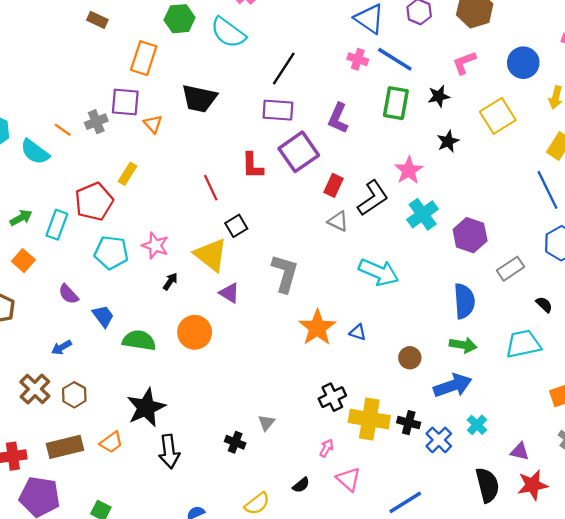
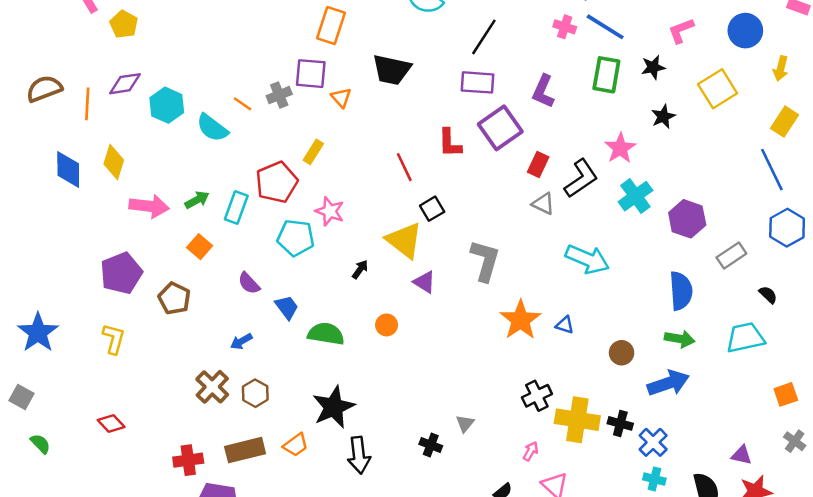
pink star: (155, 246) -> (330, 211), moved
orange circle: (195, 332) -> (387, 325), size x0.6
cyan cross: (477, 425) -> (654, 479), moved, turned -30

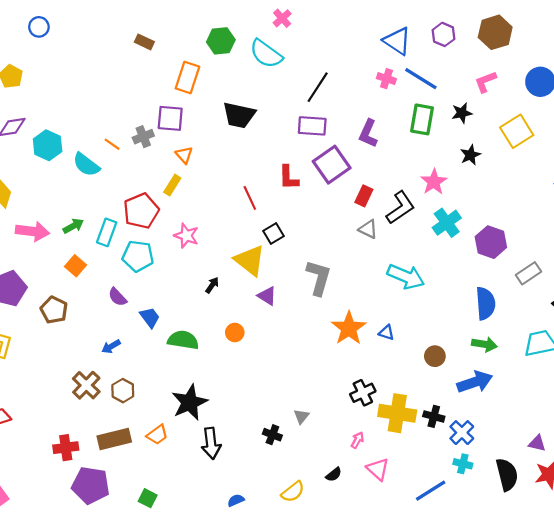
orange triangle: (341, 98) -> (184, 155), moved
cyan pentagon: (296, 238) -> (138, 256), moved

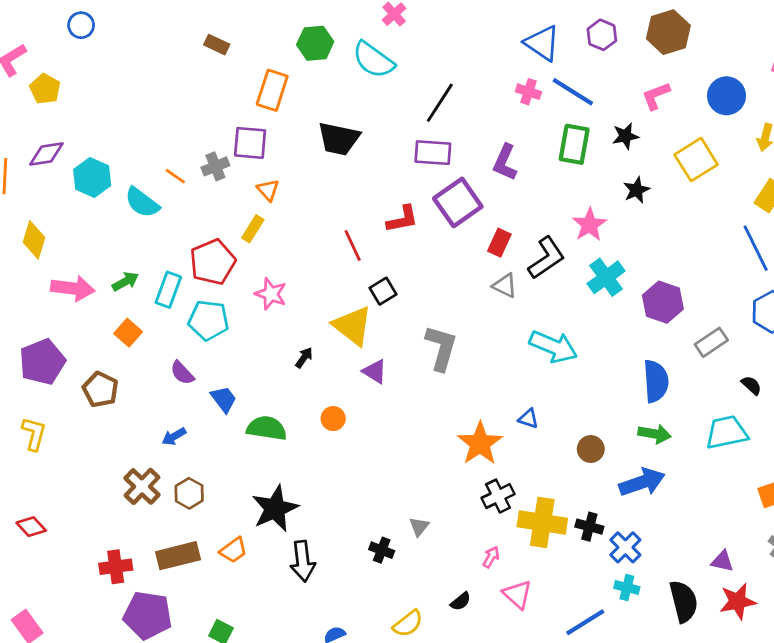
red L-shape: (289, 178) -> (402, 219), turned -100
orange star: (349, 328) -> (480, 443), moved

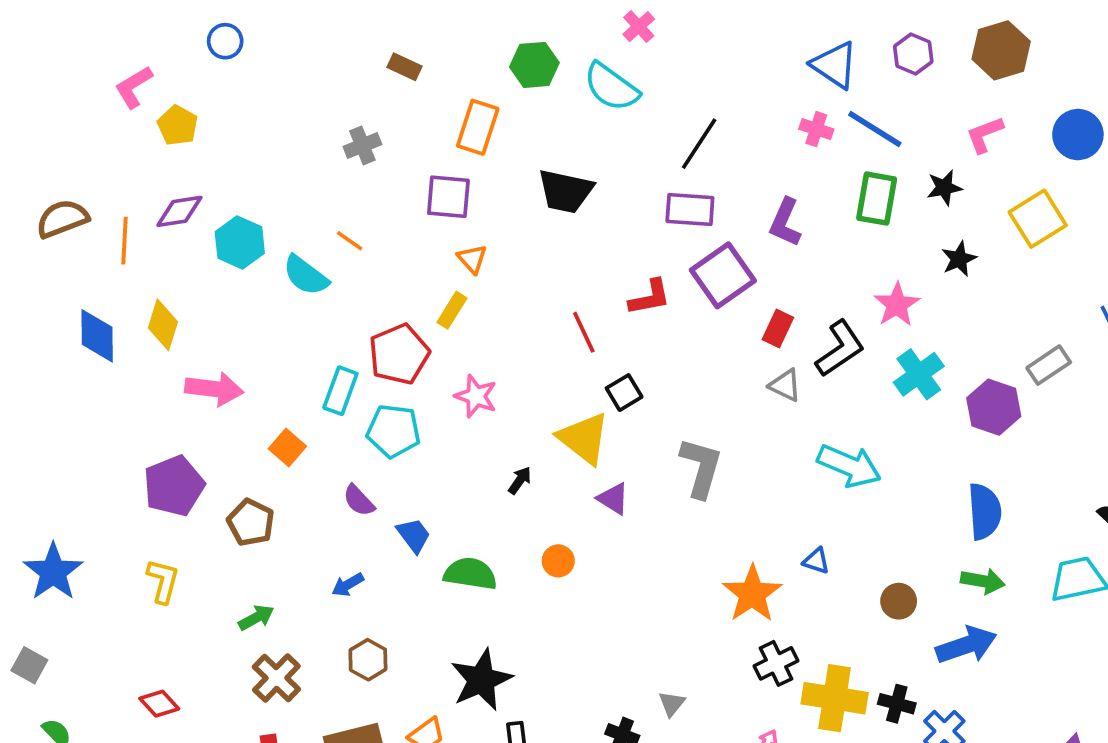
gray cross: (215, 166) -> (362, 145), moved
green arrow: (125, 281) -> (256, 618), moved
gray rectangle: (711, 342) -> (1049, 365), moved
brown cross: (142, 486) -> (276, 678), moved

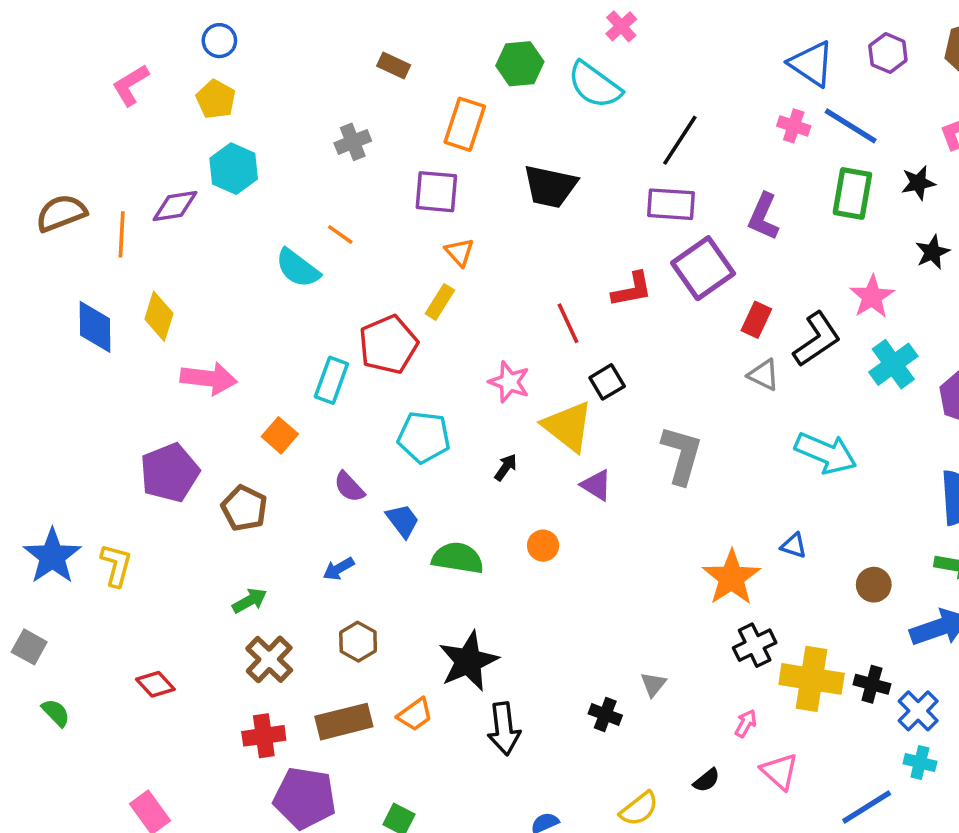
yellow pentagon: (178, 125) -> (216, 99), moved
cyan hexagon: (240, 242) -> (234, 169), moved
pink star: (476, 396) -> (509, 382), moved
cyan pentagon: (394, 431) -> (424, 437), moved
yellow L-shape: (163, 581) -> (116, 565), moved

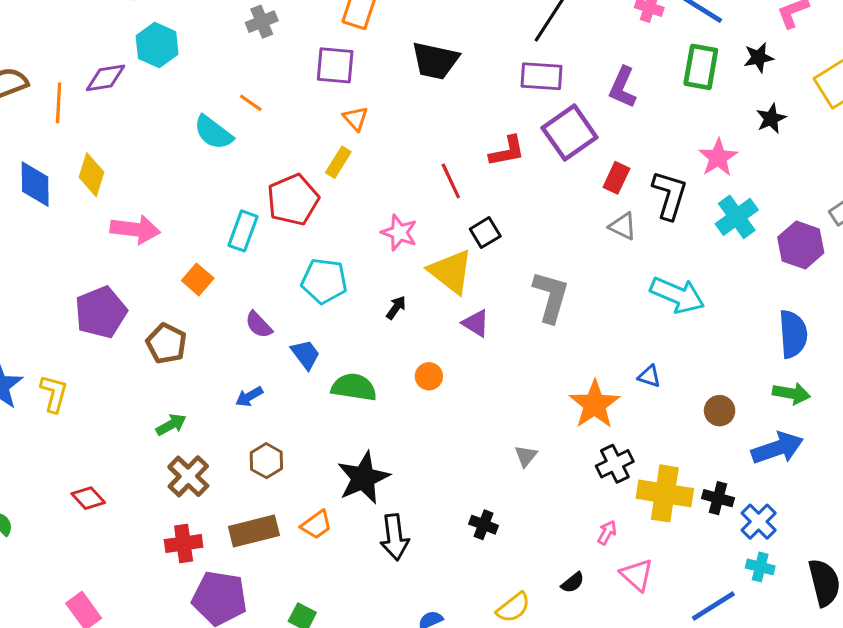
black L-shape: (817, 339) -> (670, 195), turned -39
gray triangle: (653, 684) -> (526, 456), moved

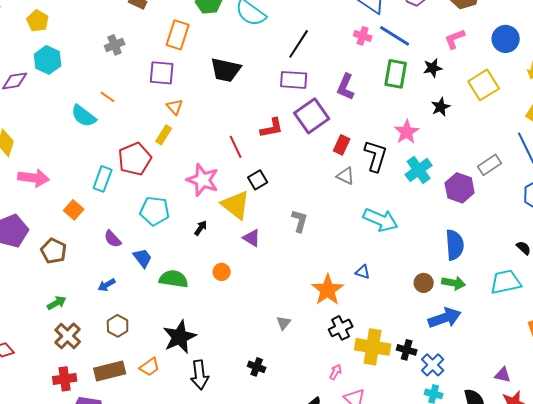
pink star: (399, 233) -> (203, 180), size x1.4
gray L-shape: (551, 297) -> (300, 221), size x0.7
brown circle: (720, 411) -> (424, 283), moved

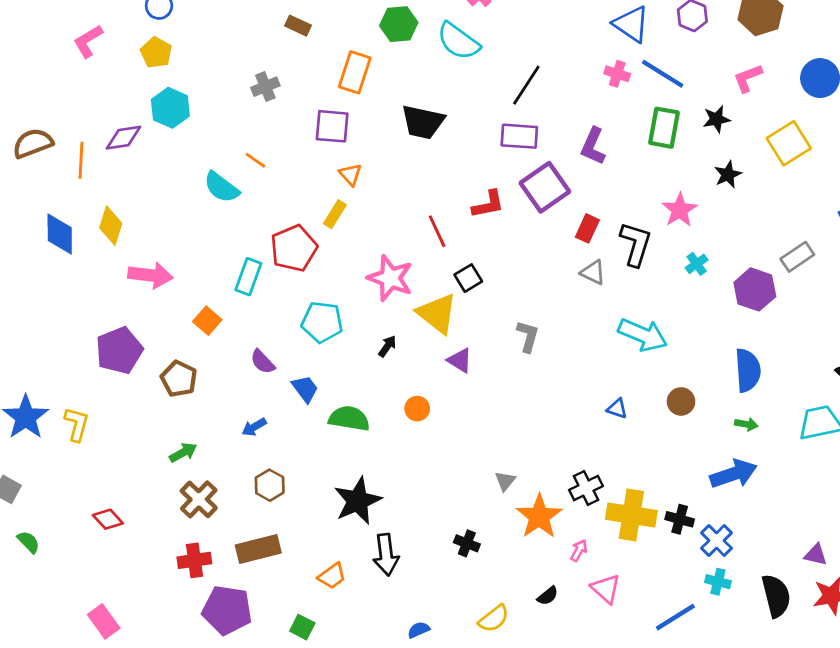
cyan cross: (419, 170) -> (697, 264), size x0.6
brown circle: (424, 283) -> (681, 401), moved
green arrow: (454, 283) -> (746, 424), size x0.7
orange star: (328, 290) -> (539, 516), moved
orange trapezoid: (150, 367) -> (332, 576), moved

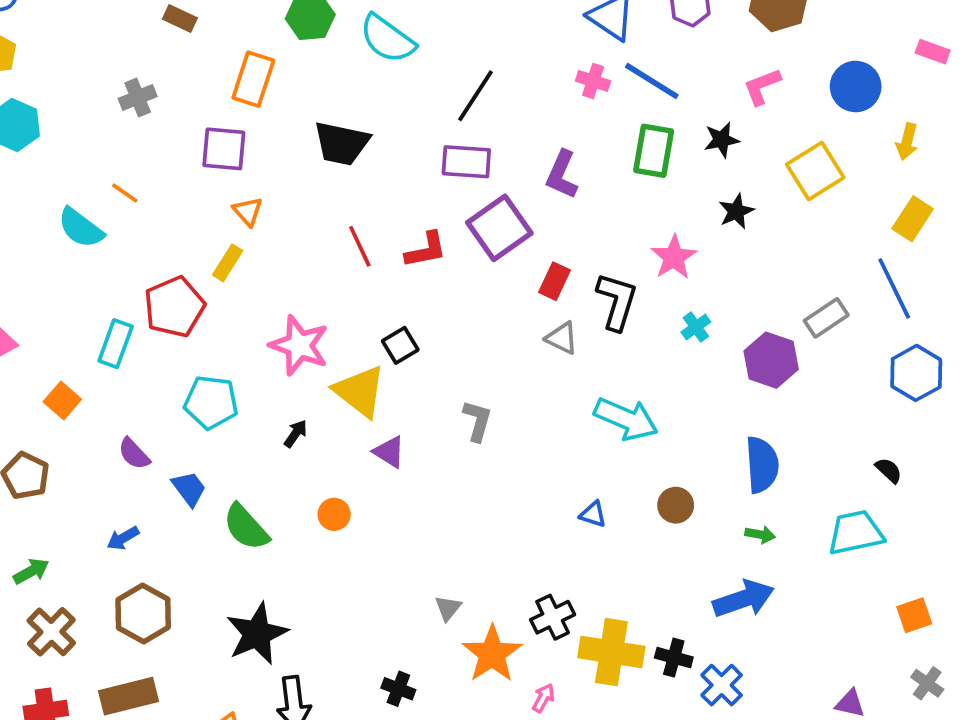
red line: (437, 231) -> (360, 246), moved
green semicircle: (349, 419) -> (246, 527), turned -141
brown hexagon: (270, 485) -> (143, 613), size x1.4

